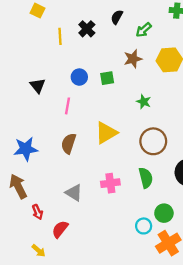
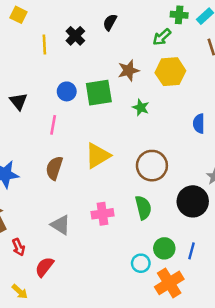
green arrow: (144, 30) -> (162, 37), moved
green square: (107, 78) -> (99, 93), size x1.6
green star: (144, 102) -> (141, 108), moved

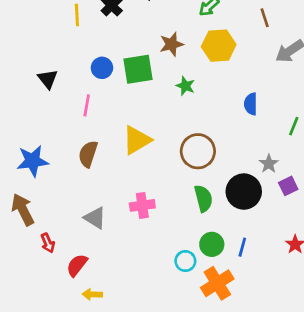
green semicircle: (143, 208) -> (203, 198), moved
yellow arrow: (20, 292) -> (92, 294), moved, turned 140

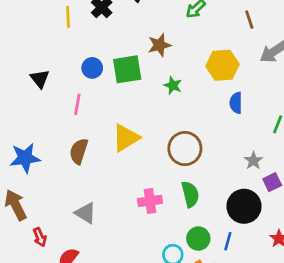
yellow hexagon: (219, 46) -> (223, 65), moved
black circle: (244, 192) -> (244, 206), moved
pink cross: (142, 205) -> (150, 201), moved

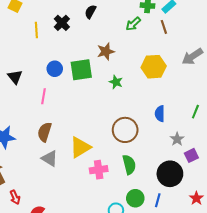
brown line: (249, 20) -> (164, 27), moved
blue semicircle: (236, 103) -> (160, 114), moved
yellow triangle: (126, 138) -> (80, 147), moved
gray triangle: (85, 213) -> (50, 158), moved

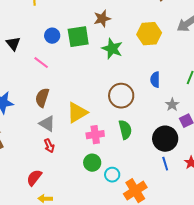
green star: (116, 82) -> (112, 49), size x1.5
pink line: (44, 96) -> (41, 63), turned -63
red arrow: (15, 197) -> (49, 146), moved
green circle: (135, 198) -> (92, 163), moved
blue line: (158, 200) -> (165, 164), moved, turned -32

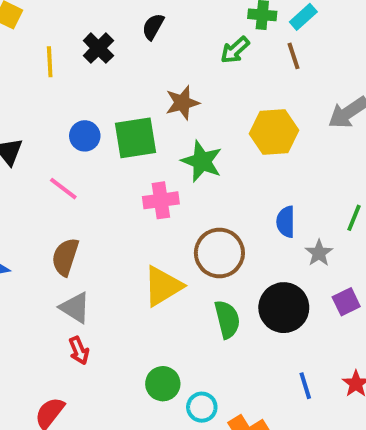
gray star: (172, 105) -> (319, 253), moved
yellow triangle: (77, 113) -> (163, 286), moved
pink cross: (95, 135) -> (161, 200), moved
black circle: (165, 139) -> (284, 308), moved

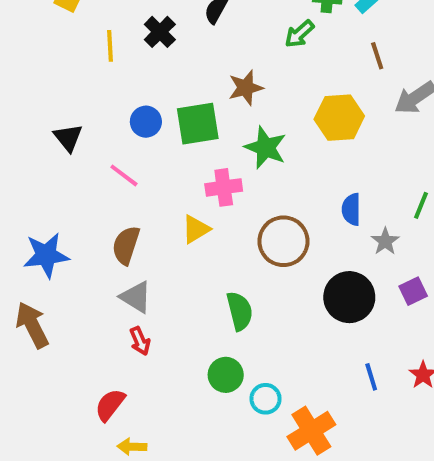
brown line: (294, 56) -> (377, 56), moved
yellow triangle: (163, 286) -> (196, 229), moved, size x0.7
green semicircle: (227, 319) -> (240, 311), moved

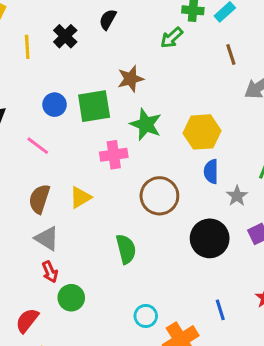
yellow hexagon: (339, 118) -> (202, 132), moved
yellow triangle: (196, 229) -> (80, 197), moved
green circle: (226, 375) -> (71, 298), moved
blue line: (371, 377) -> (220, 310), moved

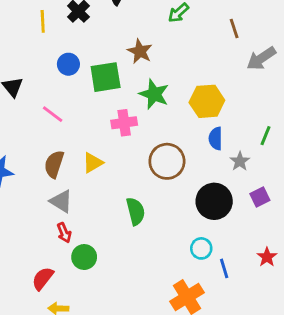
brown star: (131, 79) -> (140, 51), turned -30
blue circle: (55, 105) -> (68, 64), moved
cyan circle: (146, 316) -> (201, 248), moved

